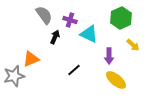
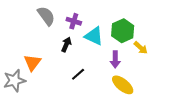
green hexagon: (121, 18) -> (123, 31), moved
black arrow: (55, 37) -> (66, 45), moved
orange triangle: (31, 59) -> (32, 63), turned -30

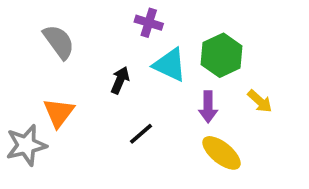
gray semicircle: (46, 16) -> (59, 42), moved
purple cross: (74, 21) -> (149, 23), moved
yellow arrow: (141, 48) -> (260, 101), moved

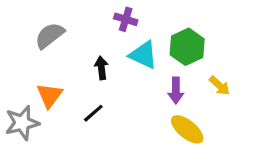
gray semicircle: (59, 42) -> (50, 35), turned -92
black arrow: (120, 80) -> (101, 68), turned -30
black line: (141, 134) -> (93, 113), moved

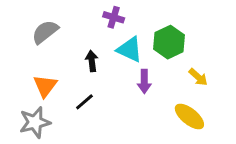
purple arrow: (176, 91) -> (144, 81), moved
gray star: (22, 123) -> (35, 122), moved
yellow ellipse: (187, 129) -> (189, 116), moved

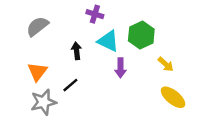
yellow ellipse: (189, 116) -> (173, 97), moved
gray star: (35, 122) -> (44, 102), moved

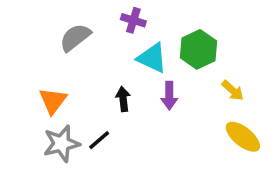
gray semicircle: (37, 26) -> (75, 37), moved
black arrow: (77, 51) -> (123, 99), moved
black line: (70, 85) -> (99, 140), moved

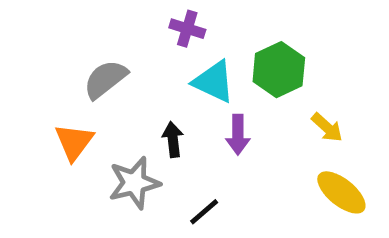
gray semicircle: (75, 37) -> (105, 79), moved
black line: (99, 140) -> (204, 212), moved
gray star: (61, 144) -> (134, 183), moved

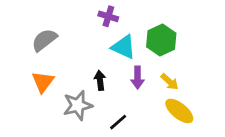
gray semicircle: (105, 79) -> (44, 40), moved
yellow arrow: (327, 127) -> (170, 82), moved
yellow ellipse: (341, 192) -> (179, 111), moved

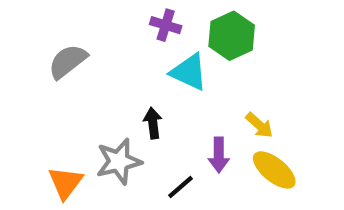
green hexagon: (161, 40) -> (232, 36), moved
purple arrow: (138, 78) -> (219, 155), moved
orange triangle: (43, 82) -> (66, 183), moved

